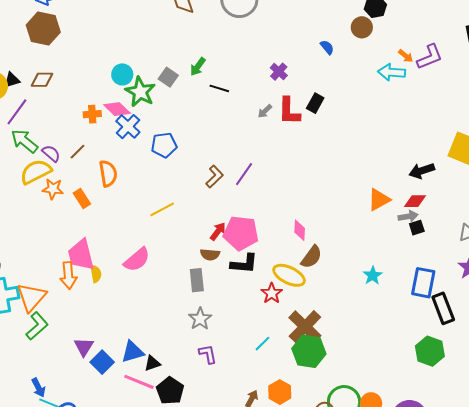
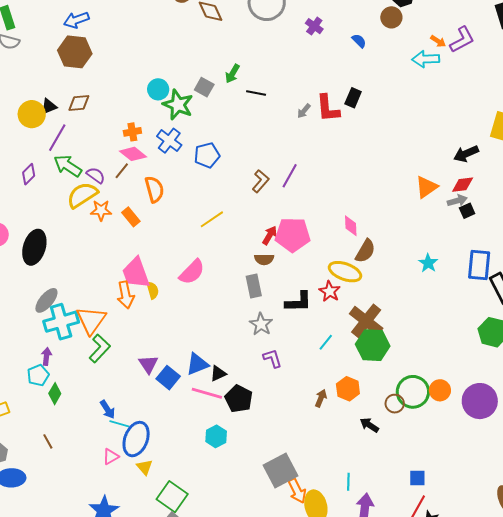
purple cross: (279, 72) -> (314, 26), moved
pink diamond: (117, 109) -> (133, 154), moved
black L-shape: (244, 264) -> (298, 302), moved

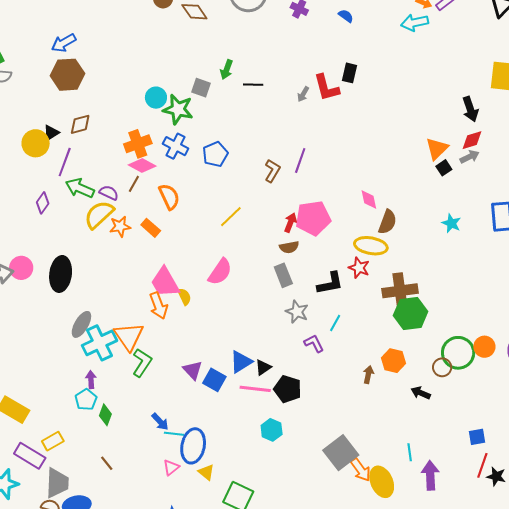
orange cross: (132, 132) -> (138, 144), size x1.5
black arrow: (466, 154) -> (470, 109), turned -75
black square: (467, 211) -> (444, 168), moved
brown cross: (366, 321) -> (400, 291), turned -36
cyan line: (326, 342) -> (335, 323), moved

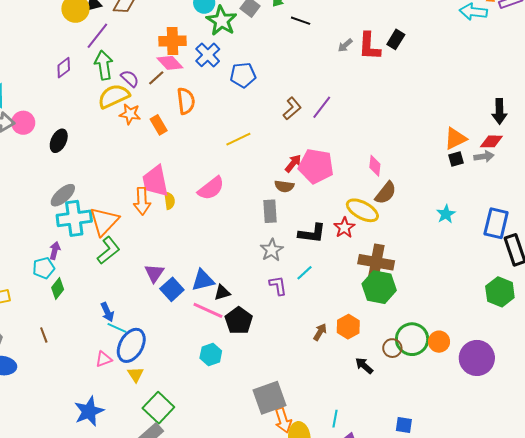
green arrow: (80, 188) -> (104, 65), turned 40
black ellipse: (61, 274) -> (59, 141), size x0.7

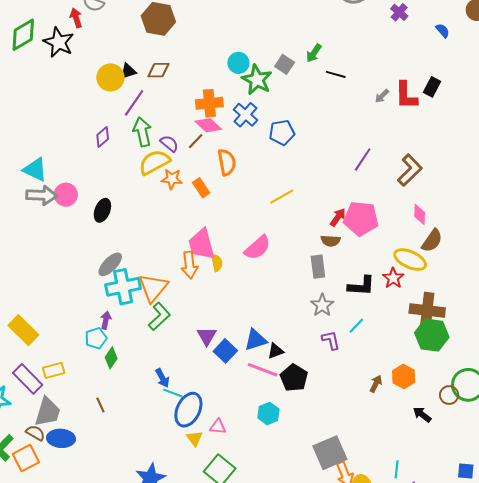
brown L-shape: (292, 108) -> (410, 170), moved, size x1.4
pink triangle: (104, 359) -> (218, 427), moved, turned 30

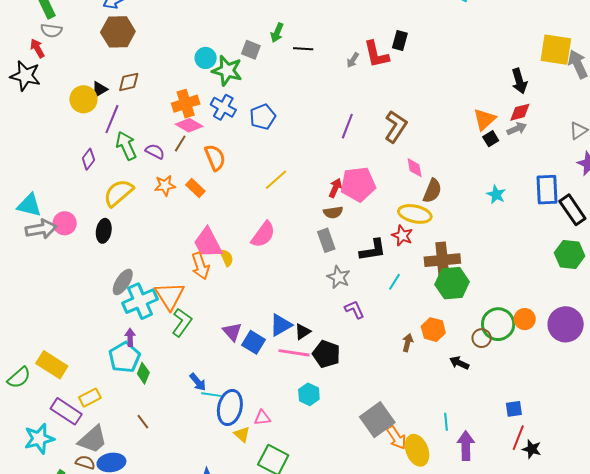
yellow semicircle: (154, 162) -> (118, 193), moved
cyan line: (356, 326) -> (395, 282), moved
cyan pentagon: (96, 338) -> (124, 357), size x1.4
gray trapezoid: (48, 412) -> (93, 439), turned 44

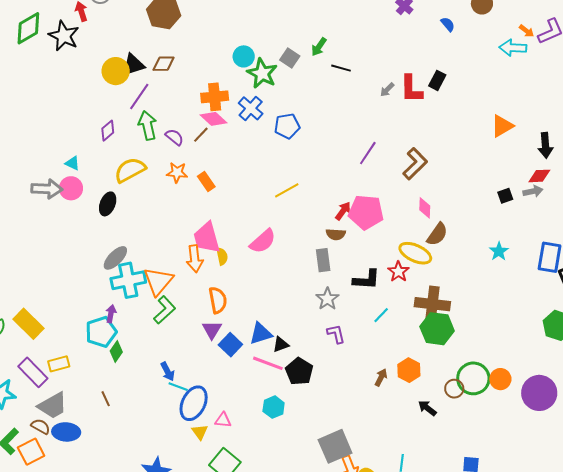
black triangle: (99, 89) -> (133, 65), size x1.4
orange triangle: (484, 119) -> (502, 126), moved
orange semicircle: (215, 158) -> (218, 300), moved
cyan triangle: (29, 205) -> (72, 163), moved, size x0.6

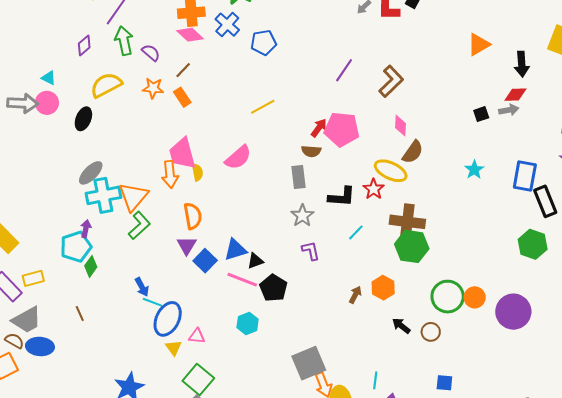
brown line: (201, 135) -> (183, 70), moved
brown circle: (454, 389) -> (431, 332), moved

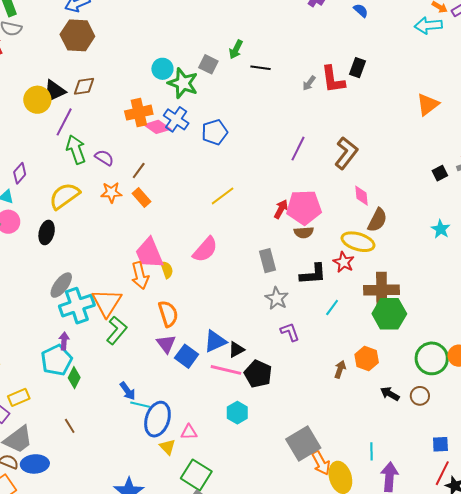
pink diamond: (190, 35) -> (157, 127), moved
purple diamond: (84, 45) -> (20, 173), moved
brown semicircle: (311, 151) -> (304, 232), moved

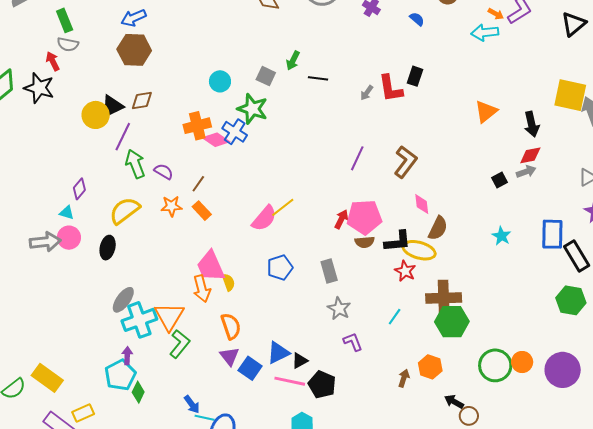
green star: (183, 83) -> (252, 109), moved
blue pentagon: (215, 132) -> (280, 268), moved
pink semicircle: (205, 250) -> (264, 218), moved
black L-shape: (313, 274) -> (398, 241), moved
brown circle: (420, 396) -> (469, 416), moved

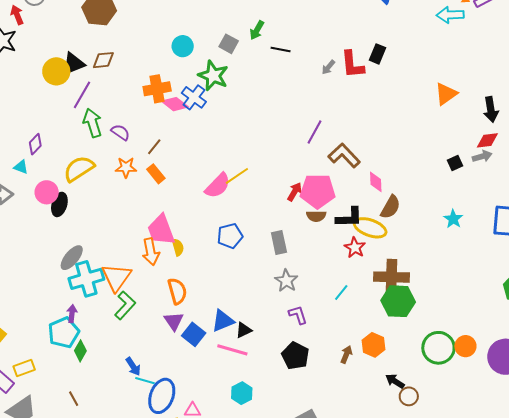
brown L-shape: (405, 162) -> (344, 155), moved, turned -84
pink circle: (69, 238) -> (47, 192), moved
black pentagon: (322, 385) -> (295, 356), moved

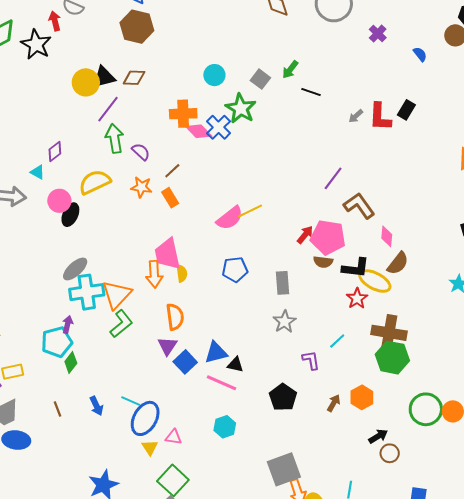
purple L-shape: (298, 315) -> (311, 360), moved
black triangle: (244, 330) -> (235, 365), turned 30
blue arrow: (133, 367) -> (96, 406), moved
black arrow: (395, 381) -> (378, 436), turned 108

